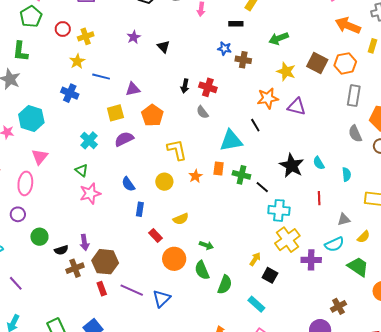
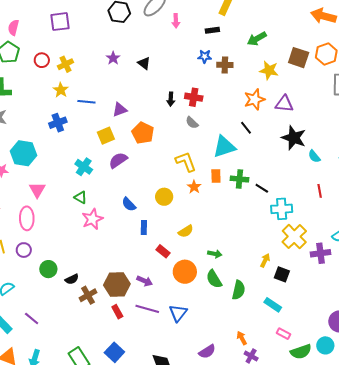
blue cross: (70, 93) -> (58, 123), turned -36
yellow L-shape: (177, 150) -> (186, 162), moved
black star: (292, 166) -> (294, 138), moved
purple arrow: (84, 242) -> (145, 281), moved, turned -49

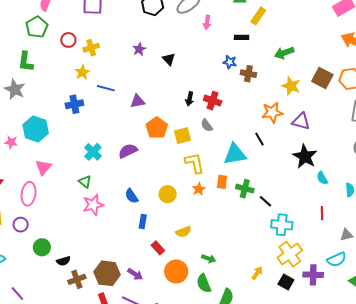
yellow square: (106, 136) -> (182, 136), moved
black square: (282, 274) -> (286, 282), moved

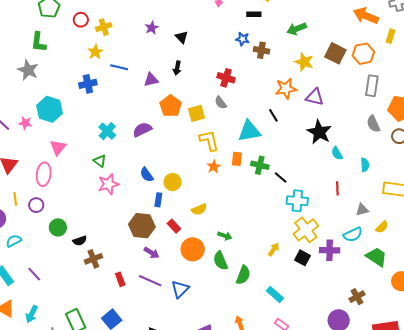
black arrow: (190, 99) -> (177, 68), moved
yellow circle: (168, 194) -> (173, 182), moved
brown hexagon: (107, 273) -> (142, 226), moved

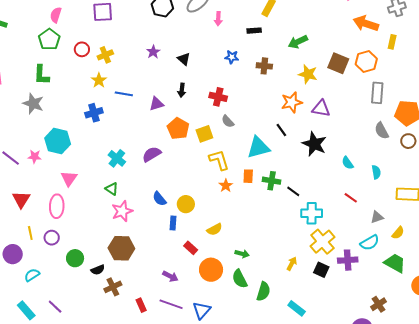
blue star: (243, 39) -> (232, 57), moved
red cross: (226, 78) -> (218, 97), moved
black star: (319, 132) -> (314, 144), moved
red line: (337, 188) -> (351, 198), turned -48
brown hexagon: (142, 226) -> (121, 248), moved

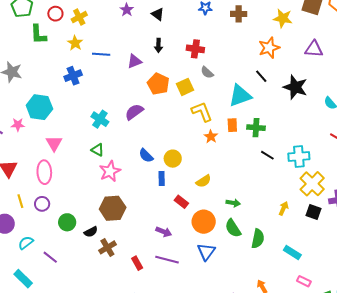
green L-shape: (41, 75) -> (38, 34), moved
purple triangle: (321, 108) -> (314, 49), moved
black line: (293, 191) -> (267, 155), moved
purple line: (55, 307) -> (50, 257), moved
blue triangle: (202, 310) -> (206, 252), moved

